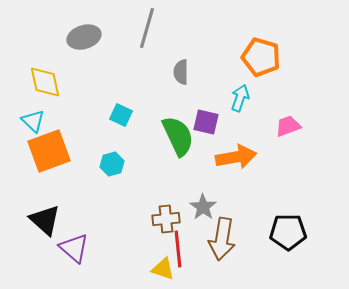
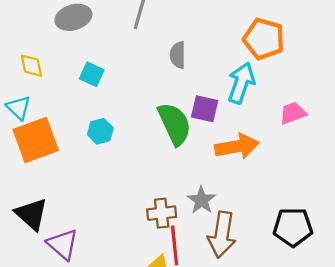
yellow diamond: (45, 82) -> (31, 66), size x0.7
cyan arrow: (240, 98) -> (241, 83), size x1.4
cyan square: (121, 115) -> (92, 74), moved
cyan hexagon: (112, 164) -> (100, 131), moved

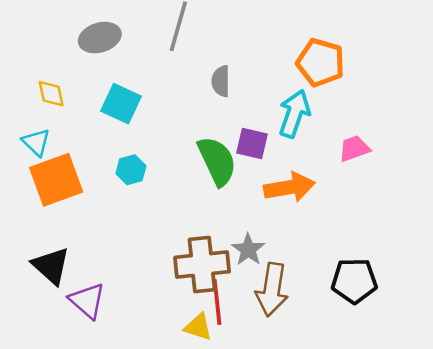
cyan square: (92, 74) -> (121, 104), size x1.4
brown cross: (162, 213) -> (202, 265), size x1.6

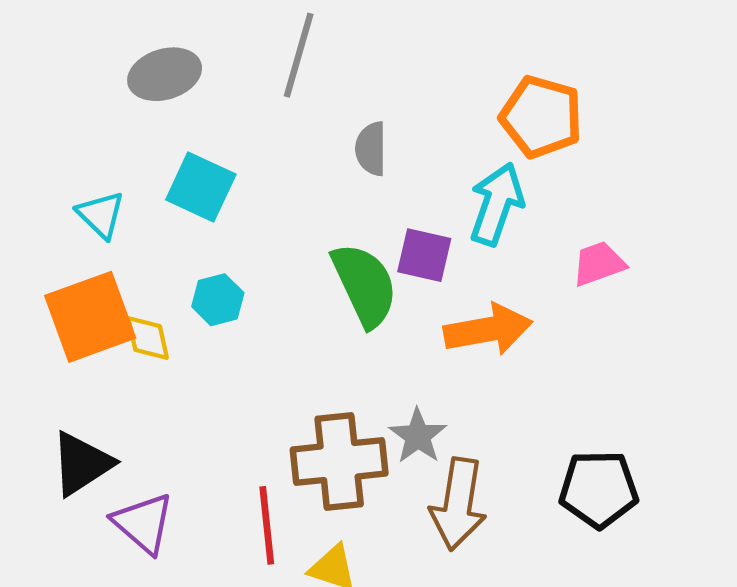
yellow diamond: (51, 94) -> (148, 338), moved
cyan triangle: (36, 142) -> (101, 215), moved
black triangle: (51, 266) -> (82, 464), turned 45
red line: (217, 302) -> (267, 525), moved

